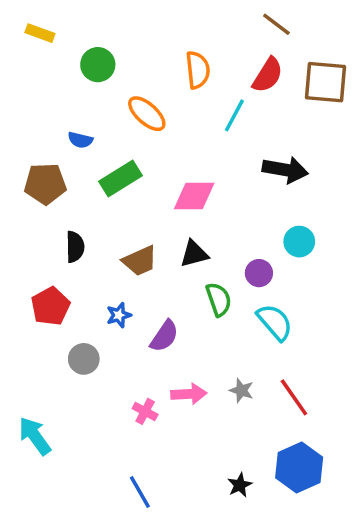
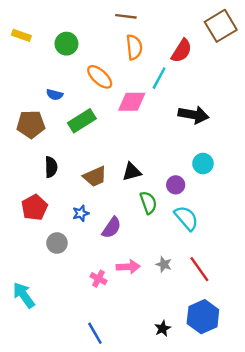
brown line: (276, 24) -> (126, 16), moved, turned -30
yellow rectangle: (40, 33) -> (21, 35), moved
brown square: (326, 82) -> (221, 26), moved, turned -36
pink diamond: (194, 196) -> (132, 102), moved

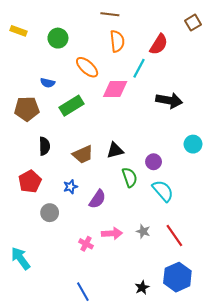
brown square: (221, 26) -> (193, 23), size x0.6
cyan circle: (203, 163) -> (193, 144), moved

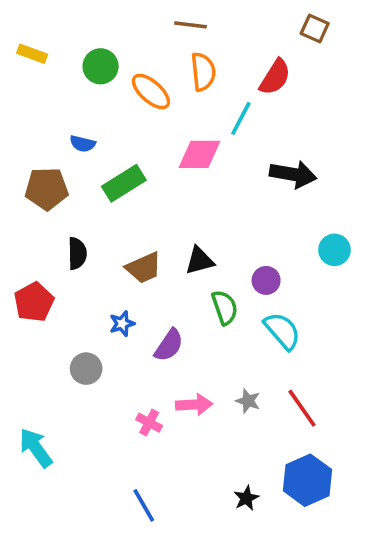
brown square: (193, 23) -> (315, 29), moved, turned -35
orange ellipse: (87, 67) -> (151, 91), moved
red pentagon: (30, 181) -> (34, 302), moved

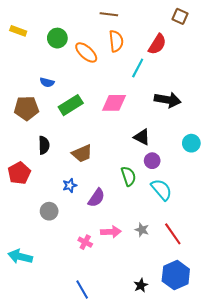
pink diamond: (199, 154) -> (114, 103), moved
black triangle: (199, 261) -> (142, 137), moved, turned 42
cyan arrow: (36, 448) -> (20, 257), turned -40

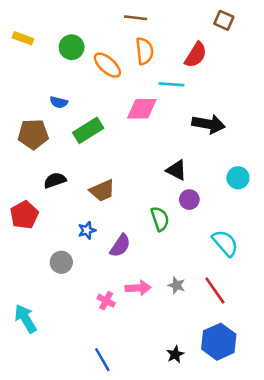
cyan line: (138, 68) -> (171, 84), turned 66
pink diamond: (114, 103) -> (142, 109), moved
black semicircle: (44, 145) -> (55, 180), turned -108
cyan semicircle: (161, 190) -> (225, 243), moved
cyan arrow: (20, 257) -> (25, 319), turned 45

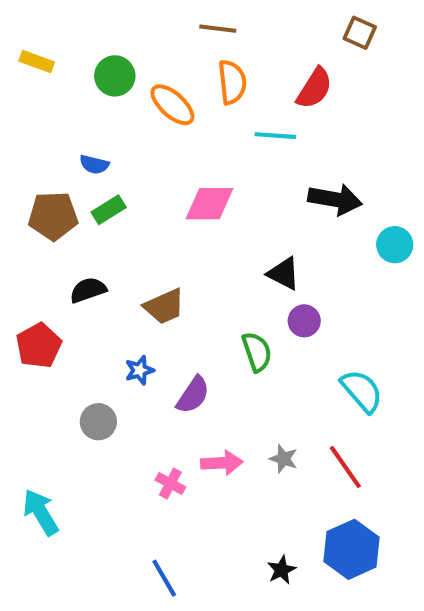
pink diamond: (142, 109) -> (209, 204), moved
green rectangle: (88, 130) -> (109, 210), moved, size x0.7
cyan circle: (238, 178) -> (395, 245), moved

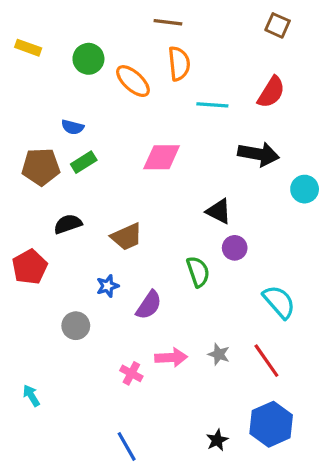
red semicircle: (314, 88) -> (271, 92), moved
cyan arrow: (41, 512) -> (31, 396), size x0.6

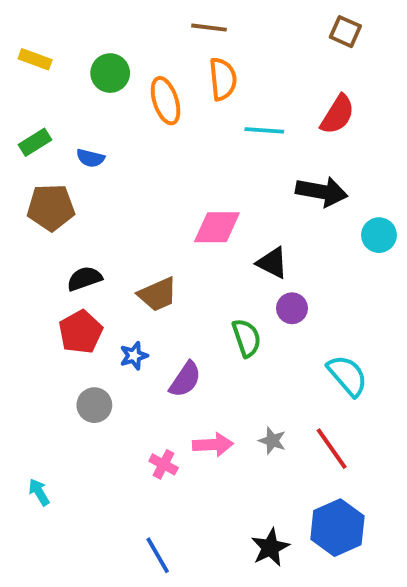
orange ellipse: (133, 81) -> (166, 101), turned 30
pink diamond: (162, 157) -> (217, 227), moved
green rectangle: (84, 162) -> (35, 142), moved
red pentagon: (30, 267) -> (81, 332), moved
black star: (217, 440) -> (270, 547), size x1.4

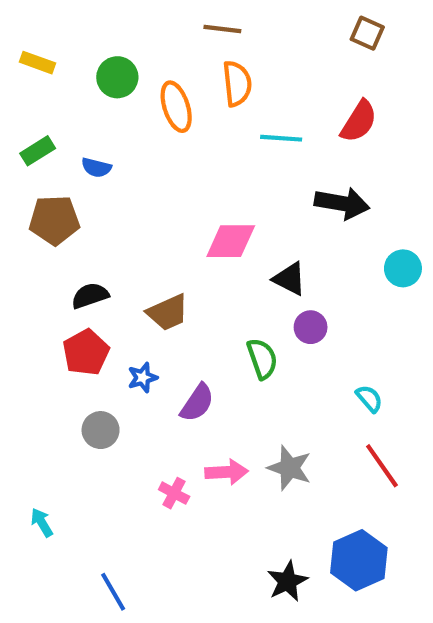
cyan circle: (379, 235) -> (403, 268), moved
cyan semicircle: (347, 375) -> (369, 399), size x0.6
gray star: (272, 441) -> (290, 468), size x1.5
red line: (332, 449) -> (382, 466), moved
blue line: (158, 555) -> (113, 592), moved

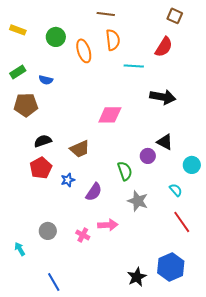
red semicircle: (359, 121) -> (164, 47), moved
cyan circle: (403, 268) -> (192, 165), moved
black triangle: (290, 279) -> (165, 142), moved
gray circle: (101, 430) -> (48, 231), moved
gray star: (290, 468) -> (138, 201), moved

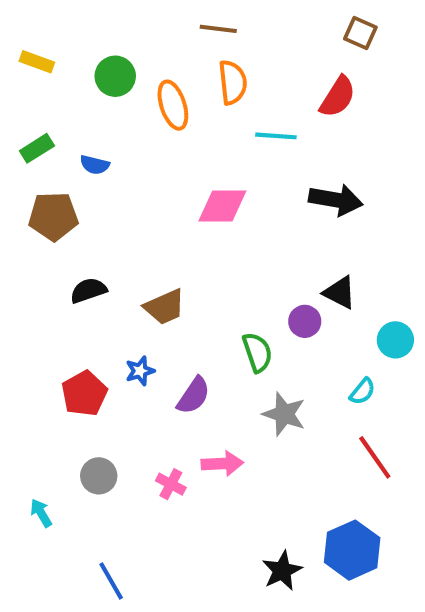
pink diamond: (110, 115) -> (222, 206), moved
red pentagon: (41, 168) -> (84, 393), moved
cyan semicircle: (176, 190) -> (362, 391), turned 80

